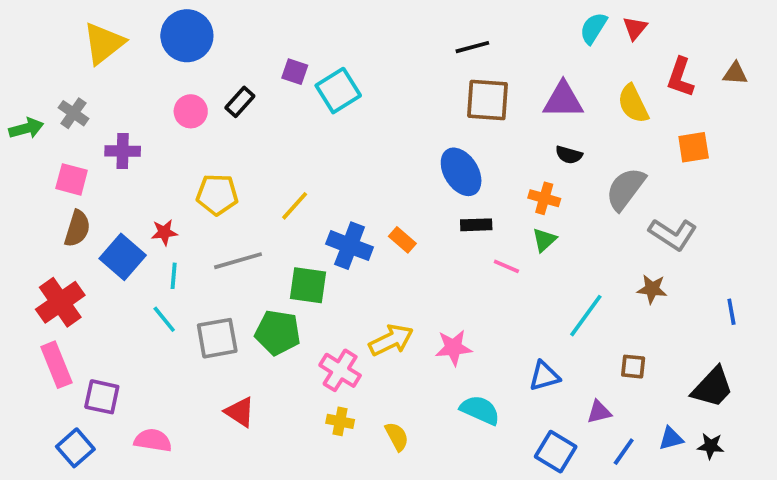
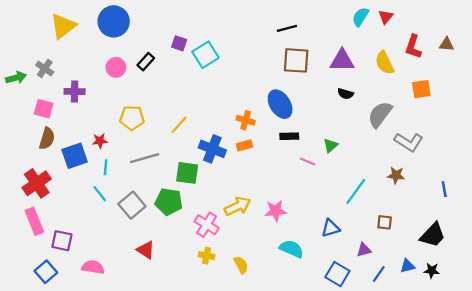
orange cross: (544, 198) -> (246, 120), moved
orange rectangle: (402, 240) -> (244, 145), turned -56
blue square: (123, 257) -> (75, 156), turned 30
gray square: (217, 338) -> (132, 205), turned -30

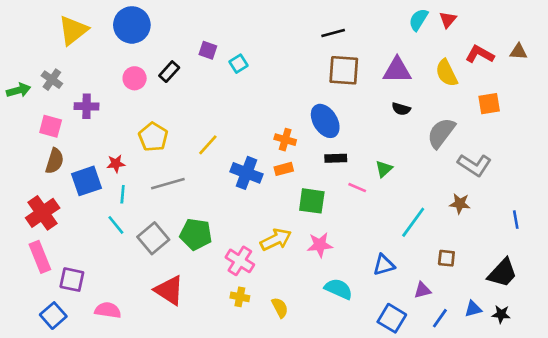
red L-shape: (413, 47) -> (480, 54), turned 100
cyan square: (205, 55) -> (239, 64), size x0.6
yellow pentagon: (132, 118) -> (153, 137), turned 30
green square: (187, 173) -> (312, 201), moved
red triangle: (146, 250) -> (169, 290), size x1.4

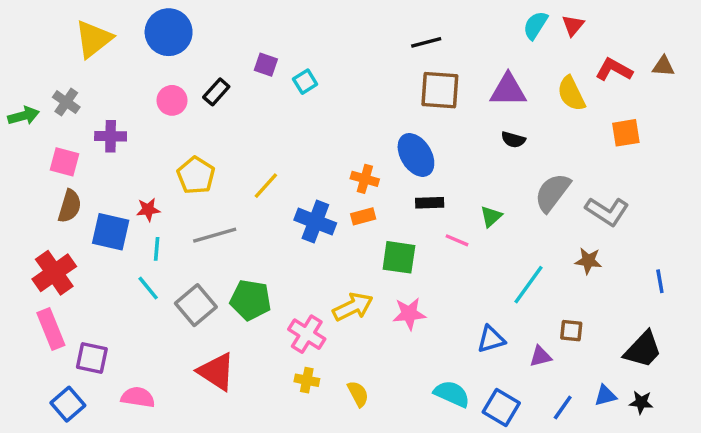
gray semicircle: (441, 133) -> (552, 193), moved
blue square: (87, 181) -> (111, 232), turned 32
cyan semicircle: (338, 289) -> (452, 394), moved
purple triangle: (422, 290) -> (541, 356), moved

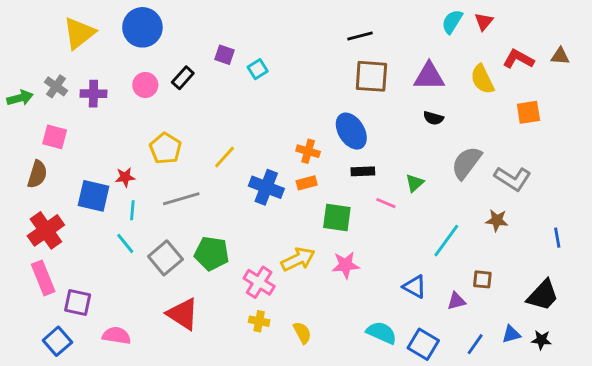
purple cross: (111, 136) -> (93, 94), moved
brown semicircle: (70, 206) -> (37, 174), moved
blue triangle: (491, 339) -> (415, 287), turned 45

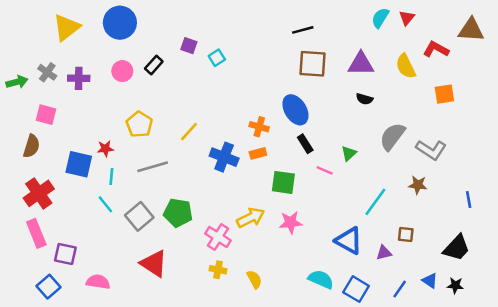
brown triangle: (560, 56) -> (471, 30), moved, size x1.6
black rectangle: (363, 171) -> (305, 144), turned 60
blue triangle: (415, 287) -> (349, 241), size x1.4
blue triangle: (511, 334) -> (430, 281), turned 49

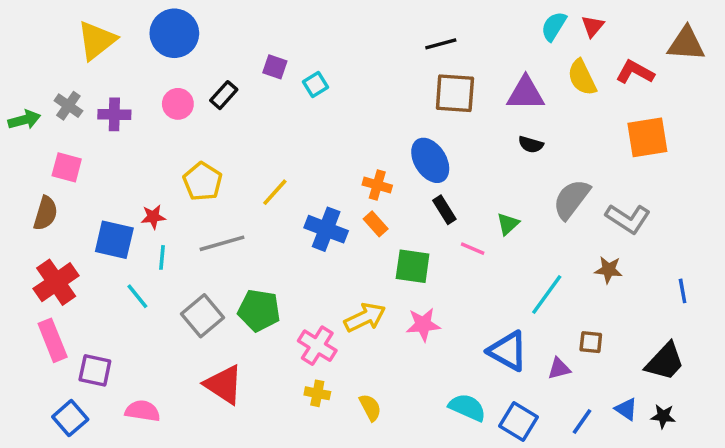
yellow semicircle: (406, 66) -> (582, 77), moved
orange square: (444, 94) -> (647, 137), size x1.4
orange rectangle: (258, 153) -> (376, 224), turned 63
cyan line: (105, 204) -> (137, 296), moved

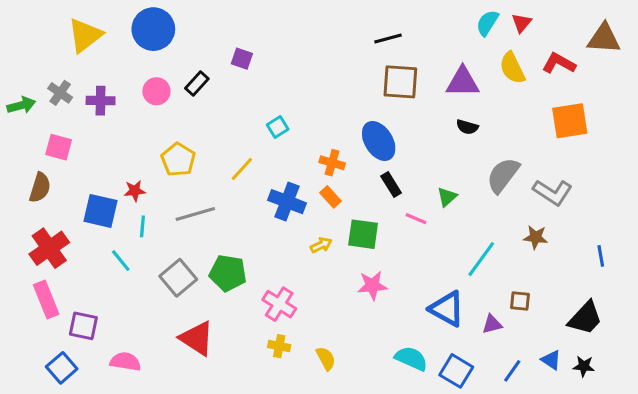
cyan square: (316, 84) -> (278, 127), moved
yellow arrow: (365, 317) -> (321, 245), moved, size x0.6

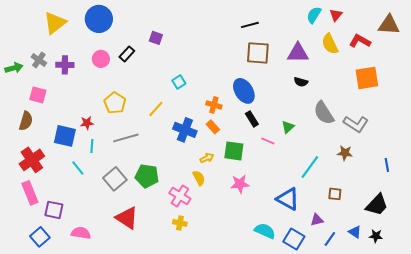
gray semicircle: (503, 175) -> (324, 113), turned -70
purple triangle: (492, 324) -> (317, 220), moved
yellow semicircle: (326, 358) -> (199, 178), moved

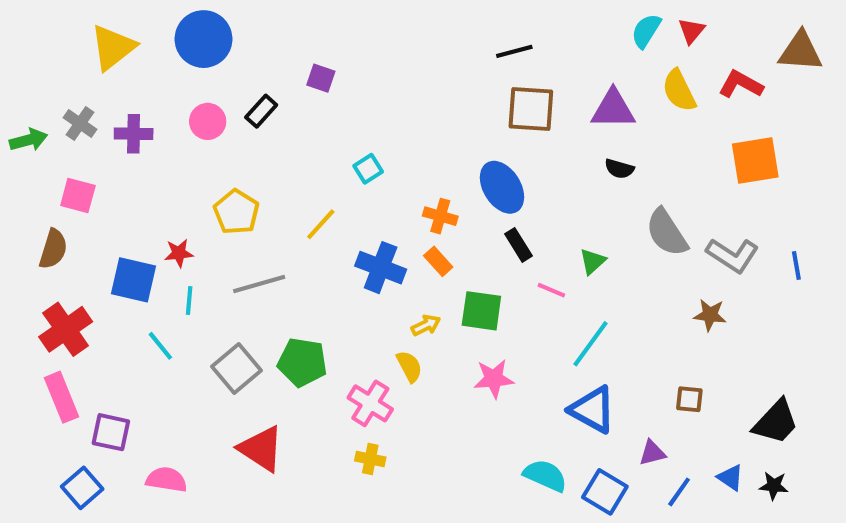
blue line: (387, 165) -> (796, 265), moved
cyan line: (310, 167) -> (591, 344), moved

